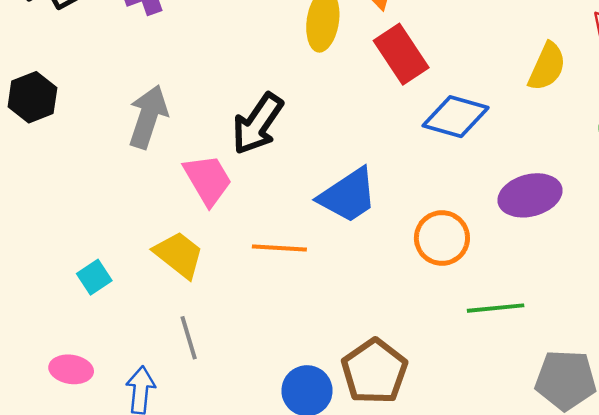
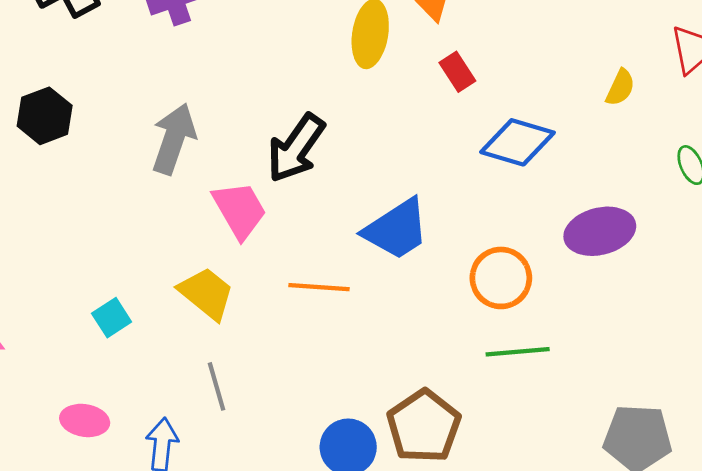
red rectangle: (401, 54) -> (457, 72), size x0.6
yellow semicircle: (547, 67) -> (620, 88), size x0.7
green line: (496, 308) -> (518, 352), moved

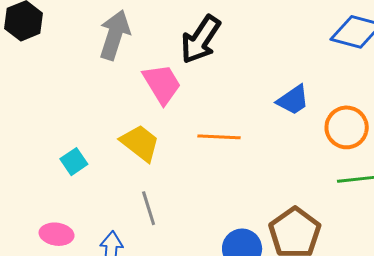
blue trapezoid: (396, 229) -> (293, 100), moved, size x0.7

